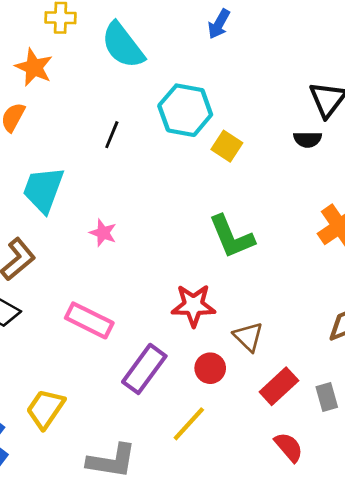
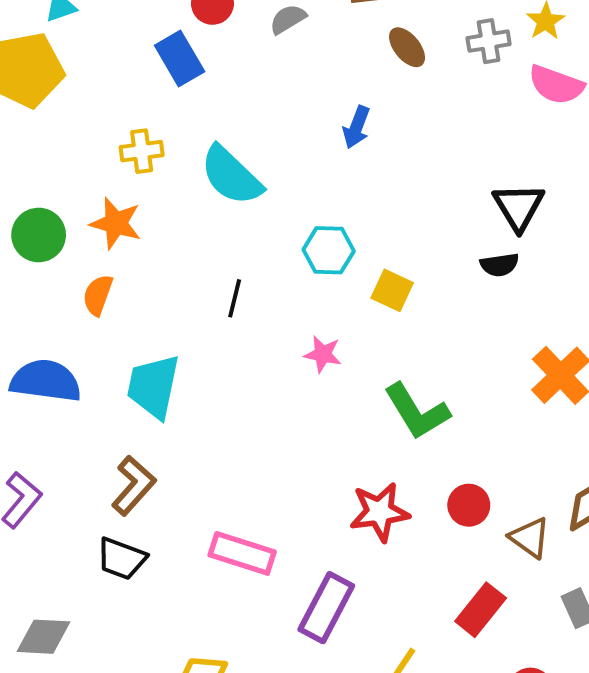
cyan hexagon: (185, 110) -> (329, 250), size x0.7
pink star: (103, 233) -> (323, 354), moved
brown triangle: (248, 337) -> (530, 538), moved
red circle: (210, 368) -> (469, 505), moved
red rectangle: (279, 386) -> (481, 610), moved

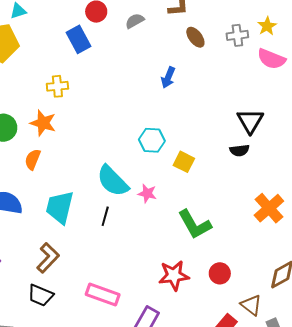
cyan semicircle: (231, 176) -> (113, 181), moved
black line: (235, 298) -> (105, 216), moved
brown triangle: (530, 538) -> (251, 305), moved

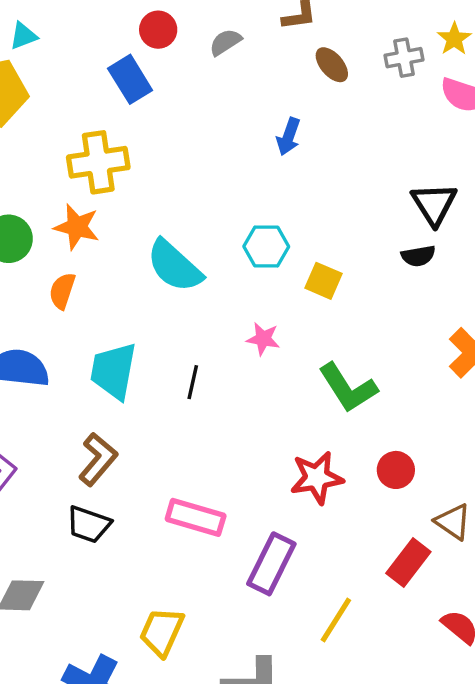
yellow cross: (57, 86) -> (98, 162), size x1.6
cyan semicircle: (113, 181) -> (174, 266), moved

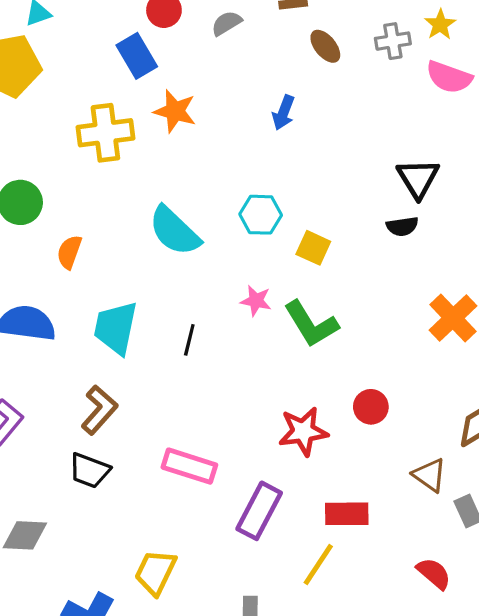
orange star: (77, 227) -> (175, 111), moved
green L-shape: (348, 388) -> (311, 324), moved
red circle: (396, 470) -> (371, 407), moved
red rectangle: (408, 563) -> (347, 514), moved, turned 51

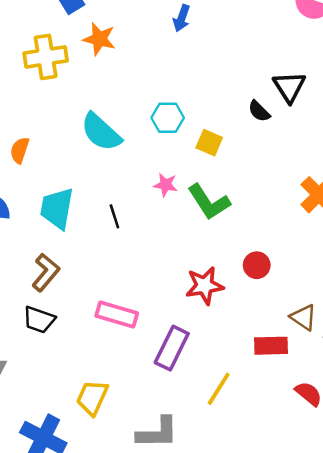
blue arrow: (284, 113) -> (182, 18), moved
black semicircle: (402, 226) -> (259, 111), moved, turned 55
black line: (189, 340) -> (114, 216), turned -30
red rectangle: (347, 514) -> (271, 346), moved

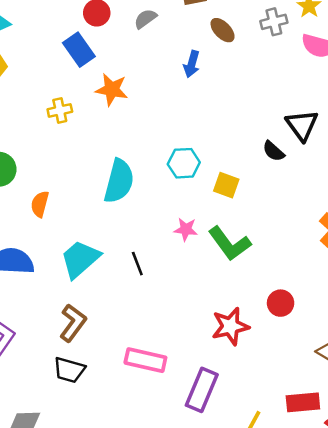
yellow cross: (46, 57) -> (60, 110), size x0.6
cyan semicircle: (101, 132) -> (119, 181), turned -114
cyan trapezoid: (57, 208) -> (80, 259), turned 42
red rectangle: (271, 346) -> (303, 402), moved

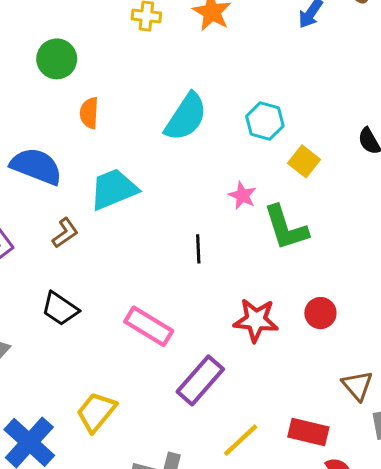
orange semicircle: (40, 204) -> (89, 113), turned -30
black line: (137, 264) -> (198, 249), moved
brown L-shape: (73, 323) -> (65, 233), moved, size x0.7

